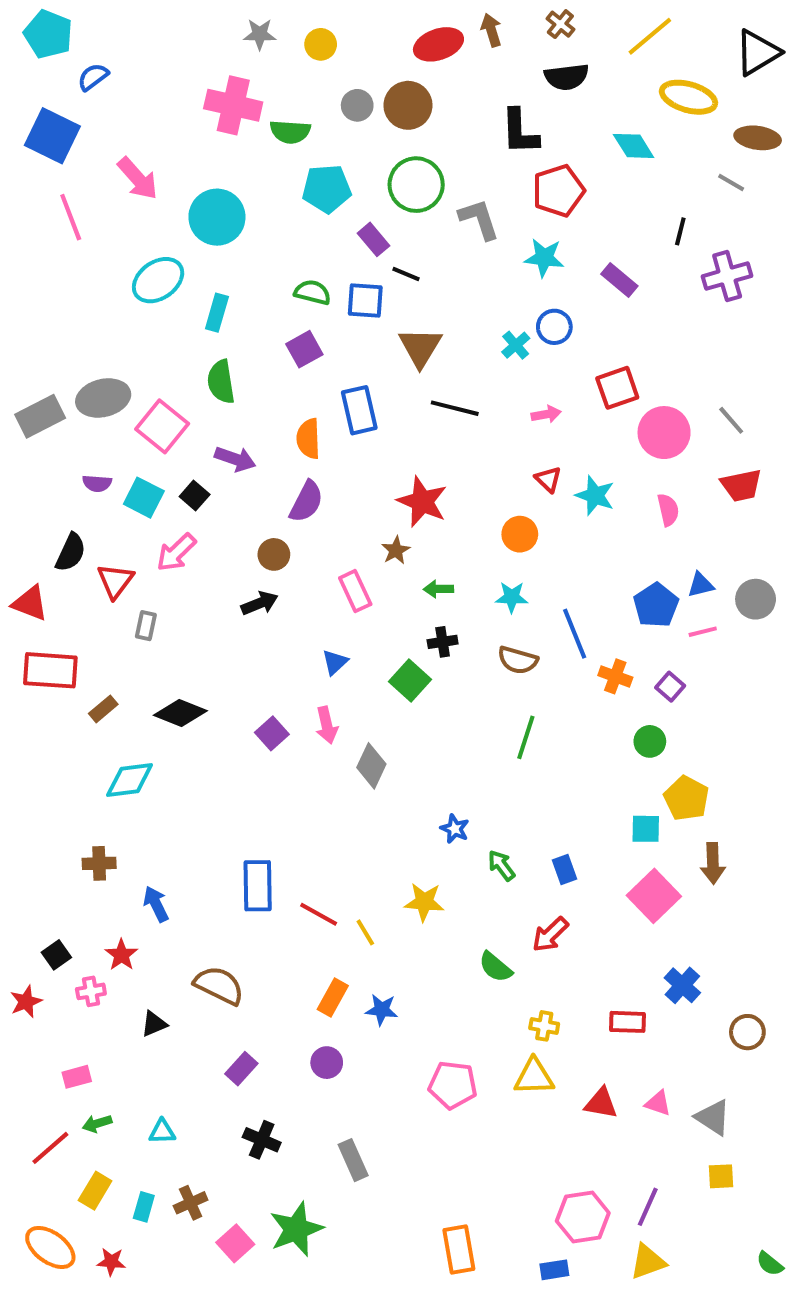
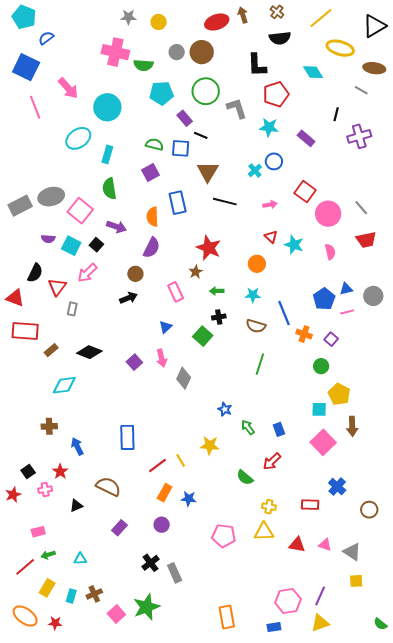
red square: (617, 388) -> (305, 192), turned -35
red line: (319, 914) -> (158, 465), moved, turned -66
black cross: (262, 1140) -> (151, 563), moved, turned 30

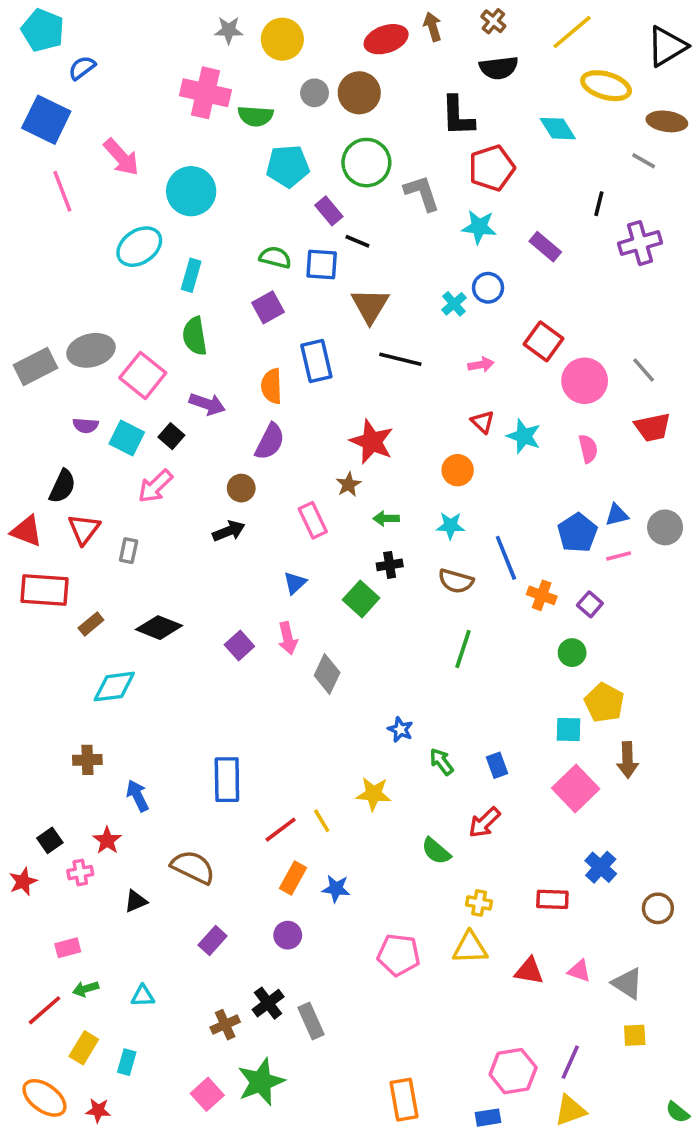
yellow circle: (159, 22) -> (282, 39), size x1.5
red triangle: (57, 287) -> (84, 529), moved
brown cross: (94, 594) -> (225, 1025), moved

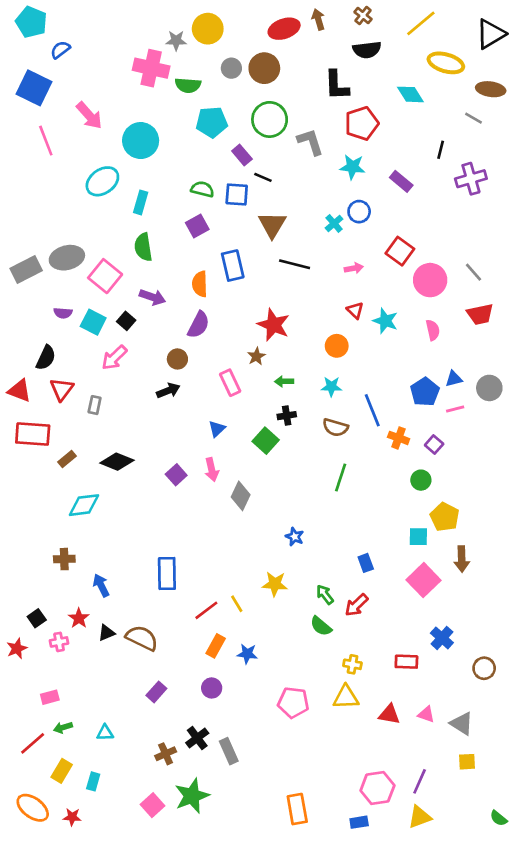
gray star: (229, 30) -> (176, 41), moved
green arrow: (442, 762) -> (325, 595), moved
black triangle: (136, 901) -> (106, 633), moved

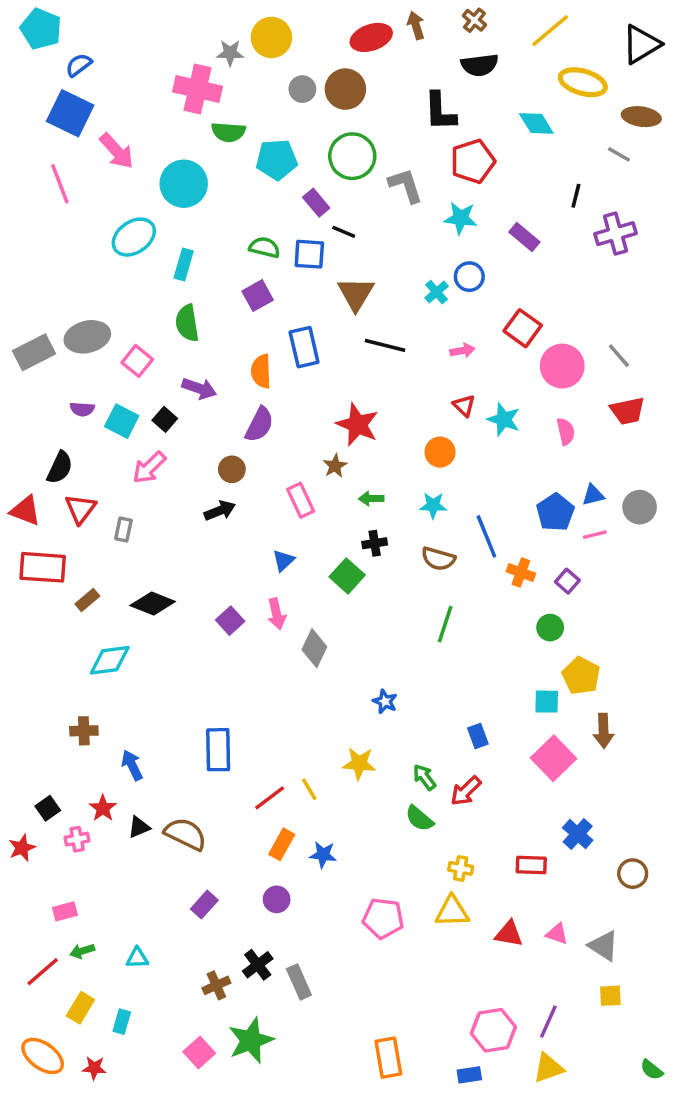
green semicircle: (188, 85) -> (228, 132), moved
blue square: (34, 88) -> (70, 113), moved
pink square: (105, 276) -> (137, 361), size x0.7

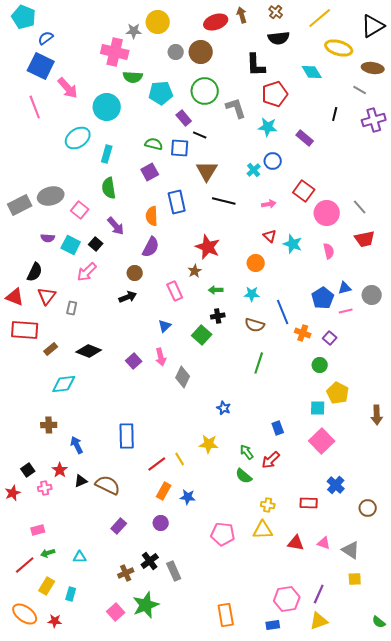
purple cross: (615, 234) -> (374, 120), moved
purple arrow: (199, 388) -> (116, 226), turned 30
brown arrow: (603, 731) -> (377, 415), moved

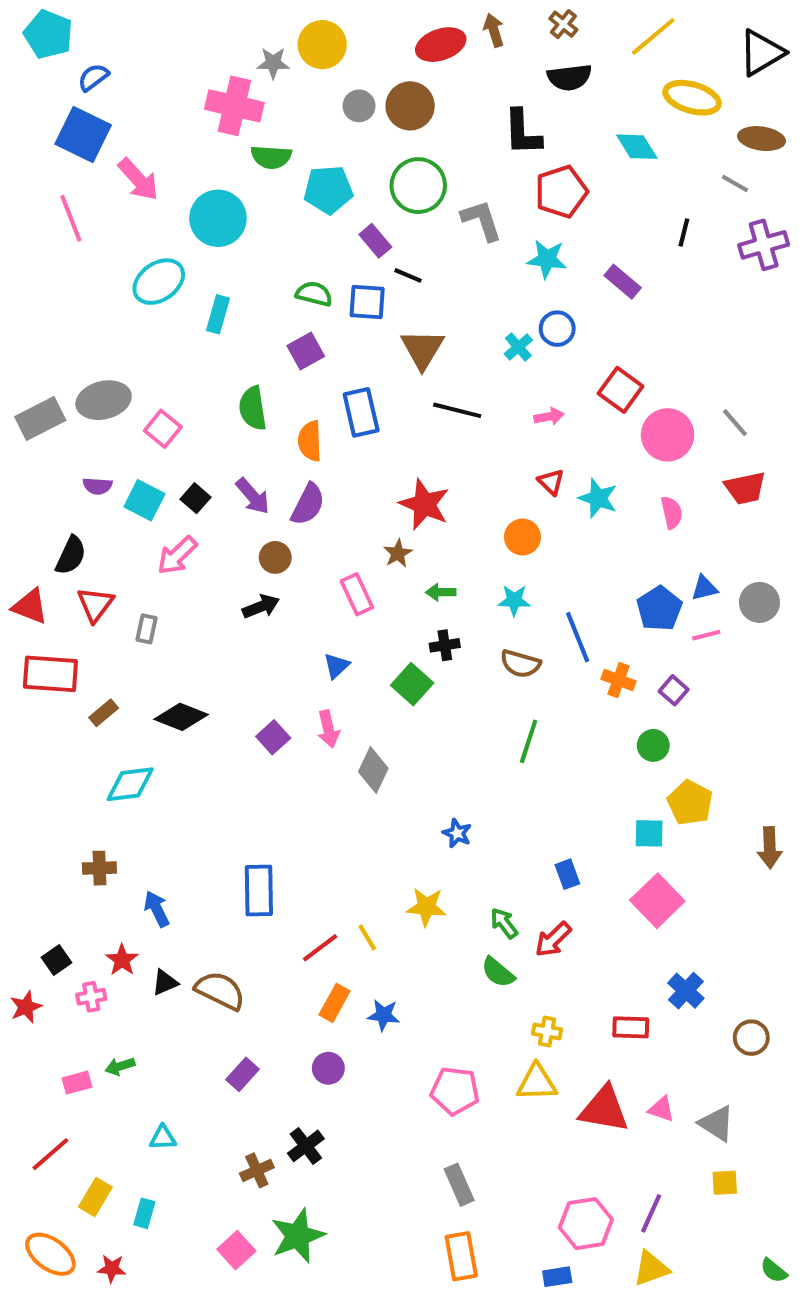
green semicircle: (109, 188) -> (253, 408), moved
purple arrow: (116, 226) -> (253, 496), moved
red triangle: (296, 543) -> (604, 1109), size x1.5
green arrow: (48, 553) -> (120, 1066), moved
gray rectangle: (174, 571) -> (459, 1185), moved

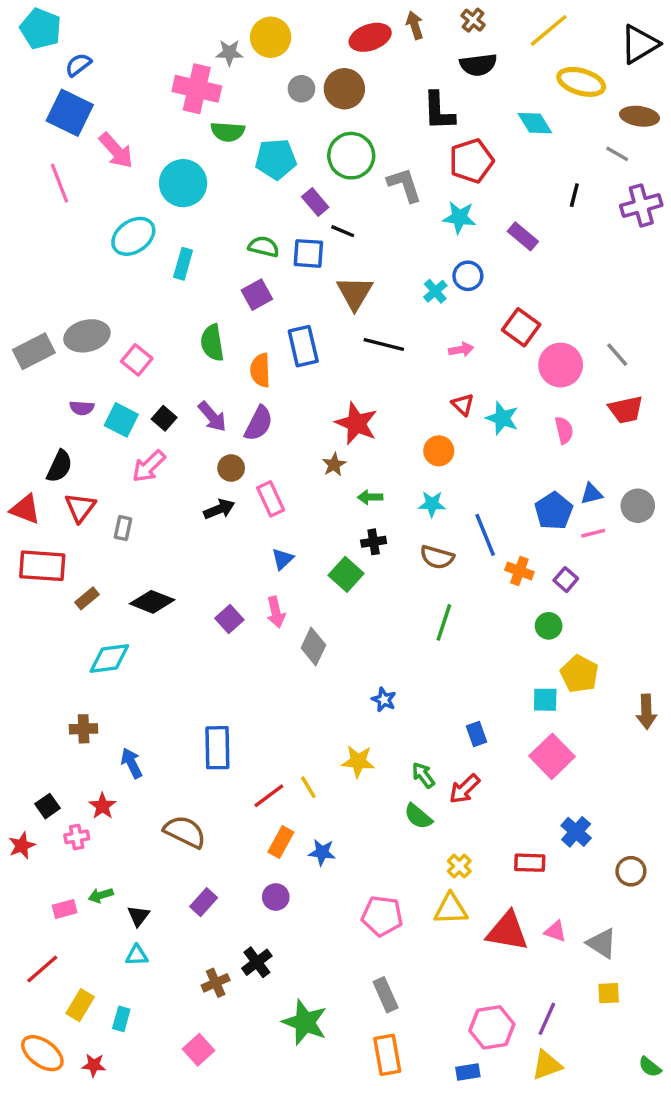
pink rectangle: (357, 594) -> (271, 499), moved
black triangle: (165, 982) -> (138, 916), moved, turned -30
yellow cross: (547, 1031) -> (459, 866), turned 35
green star: (298, 1236) -> (305, 1022), moved, turned -30

